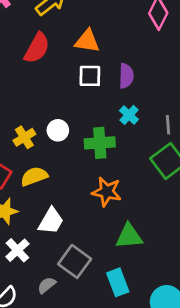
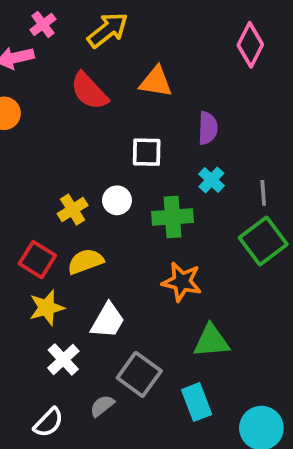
red semicircle: (37, 48) -> (89, 91), turned 108
white square: (90, 76) -> (147, 152), moved

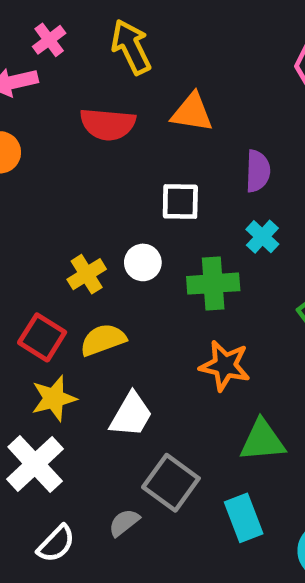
yellow arrow: (108, 30) -> (131, 47), turned -78
red semicircle: (89, 91) -> (108, 124), turned -42
white cross: (63, 360) -> (35, 464), moved, size x1.4

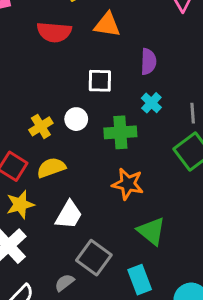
green triangle: (262, 441) -> (151, 231), turned 44

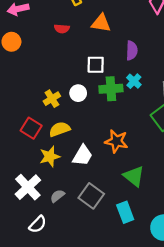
red semicircle: (54, 32) -> (62, 29), size x0.6
green cross: (120, 132) -> (111, 89), moved
yellow star: (20, 205) -> (50, 157), moved
white trapezoid: (69, 215) -> (83, 155), moved
gray semicircle: (64, 283) -> (57, 196), moved

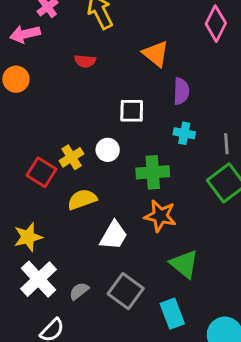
orange triangle: (101, 23) -> (156, 54), moved, turned 30
cyan cross: (134, 81) -> (184, 133), turned -32
green cross: (111, 89) -> (153, 172), moved
red square: (31, 128) -> (42, 172), moved
yellow star: (50, 157) -> (28, 237), moved

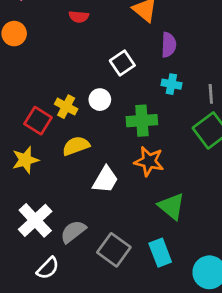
white square: (132, 111) -> (122, 63), turned -35
yellow cross: (72, 157) -> (66, 107), turned -30
yellow star: (28, 237) -> (25, 160), moved
gray semicircle: (79, 291) -> (73, 232), size x1.4
gray square: (126, 291) -> (114, 250), moved

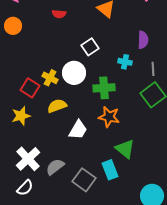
purple semicircle: (169, 45) -> (143, 40), moved
white circle: (100, 100) -> (74, 73), size x1.5
cyan rectangle: (160, 253) -> (110, 170), moved
white semicircle: (48, 268) -> (25, 188), moved

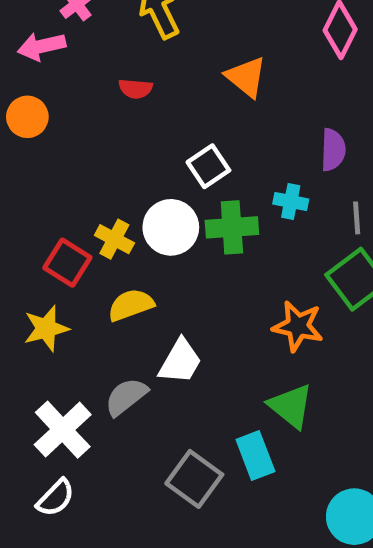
green cross: (104, 88) -> (232, 227), moved
orange star: (109, 117) -> (298, 326), moved
gray semicircle: (55, 167) -> (126, 397), moved

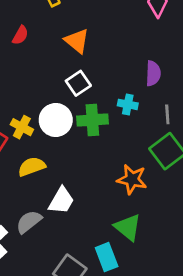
orange triangle: (246, 77) -> (77, 41), moved
red semicircle: (136, 89) -> (20, 35), moved, turned -66

